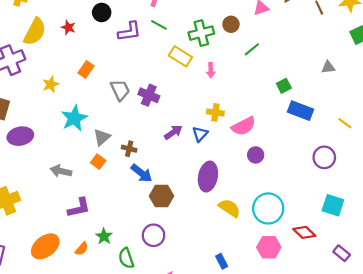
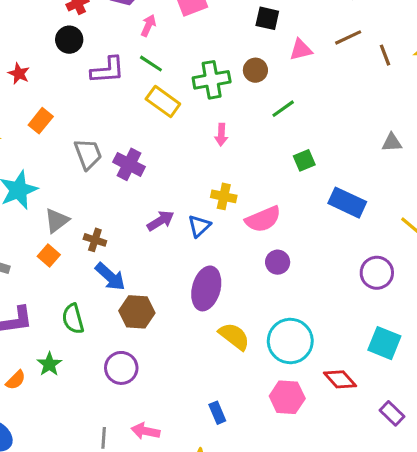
red star: (68, 27) -> (19, 74), moved
yellow rectangle: (180, 56) -> (163, 101), moved
green square: (284, 86) -> (304, 160), moved
green semicircle: (126, 258) -> (73, 319), moved

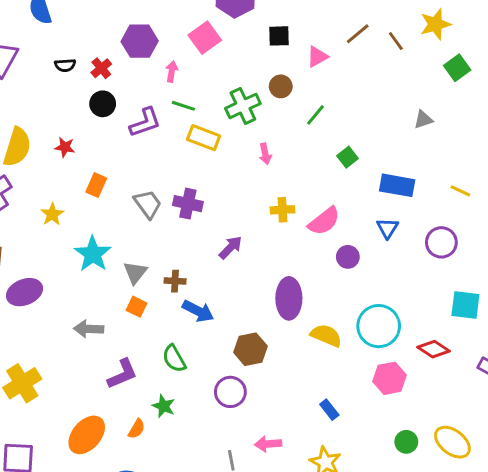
blue triangle: (199, 226) -> (387, 228), moved
brown hexagon: (137, 312) -> (250, 349), moved

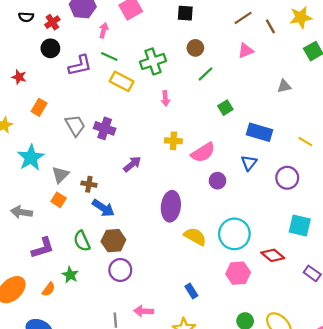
pink triangle: (317, 57) -> (246, 51), moved
brown circle: (281, 86) -> (195, 48), moved
brown hexagon: (250, 349) -> (113, 241), moved

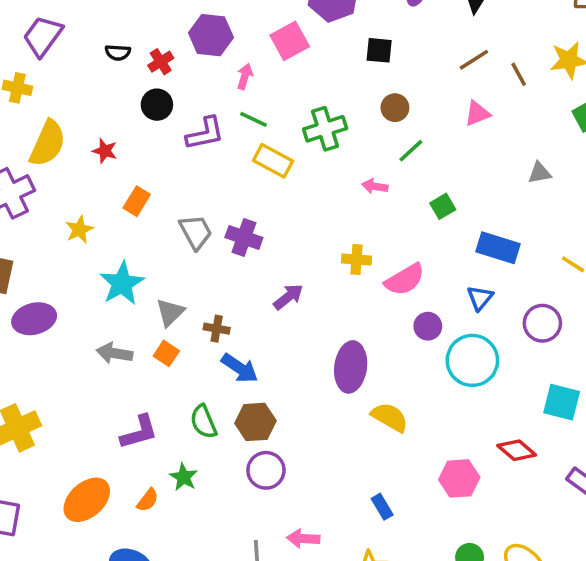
pink arrow: (165, 98) -> (375, 186), moved, turned 104
gray arrow: (22, 212) -> (114, 353), moved
cyan circle: (234, 234) -> (472, 360), moved

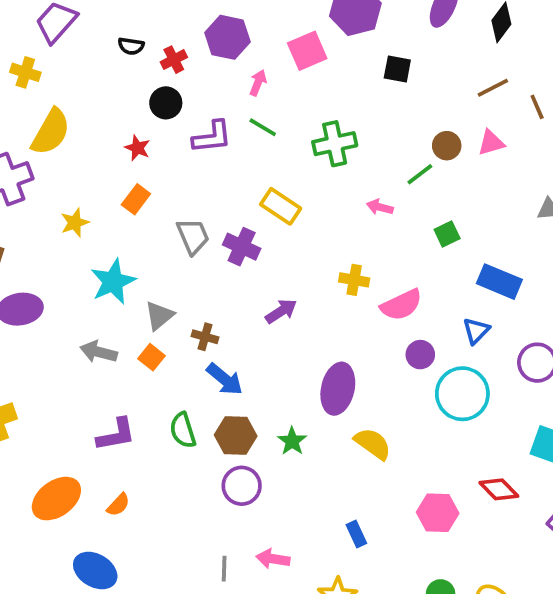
brown circle: (395, 108) -> (447, 146), moved
red star: (105, 151) -> (137, 148), moved
yellow rectangle: (273, 161) -> (281, 206), moved
green star: (184, 477) -> (292, 441), moved

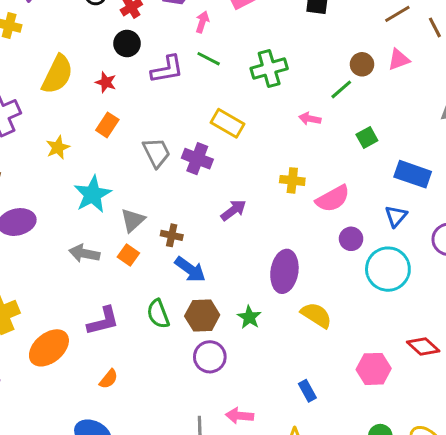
yellow semicircle: (51, 132) -> (57, 74), moved
orange ellipse: (56, 499) -> (49, 348), moved

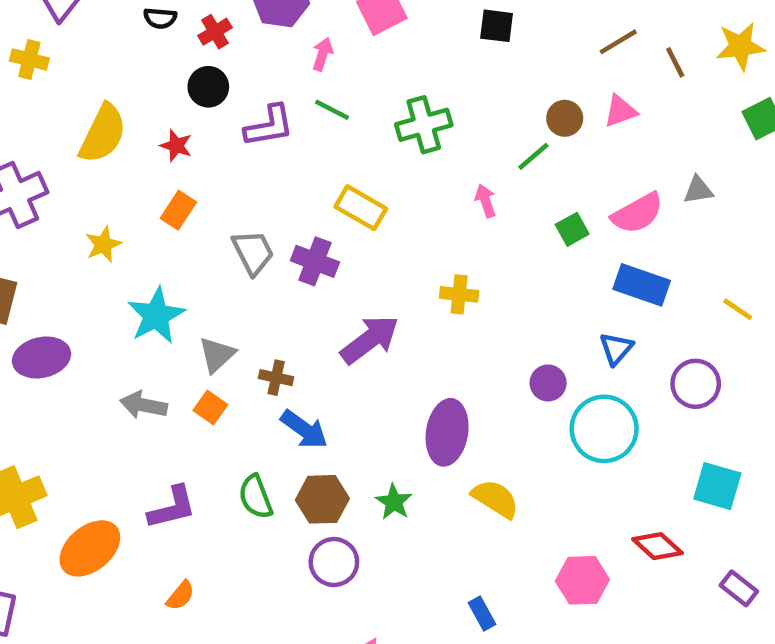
pink arrow: (310, 119) -> (486, 201), turned 60
pink semicircle: (333, 199) -> (637, 213), moved
purple arrow: (233, 210) -> (370, 340), size x1.5

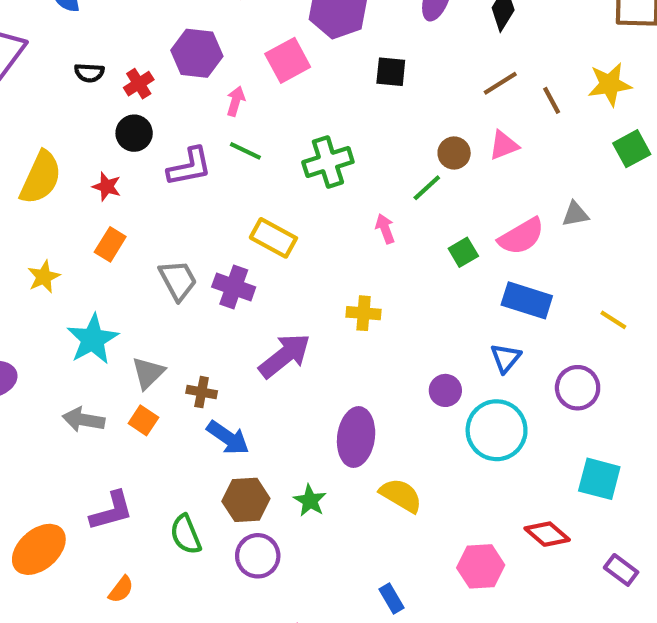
green semicircle: (256, 497) -> (186, 534), moved

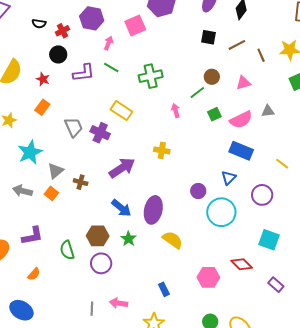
black square: (391, 72) -> (208, 37), moved
pink triangle: (504, 145) -> (243, 83), moved
green square: (463, 252) -> (214, 114), moved
blue arrow: (228, 438) -> (121, 208), moved

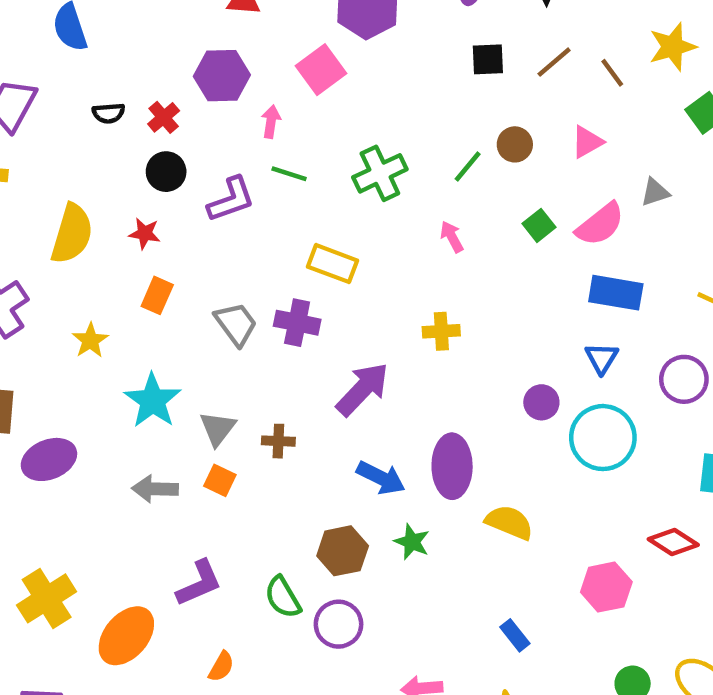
green line: (197, 92) -> (468, 166), moved
purple circle: (101, 263) -> (338, 624), moved

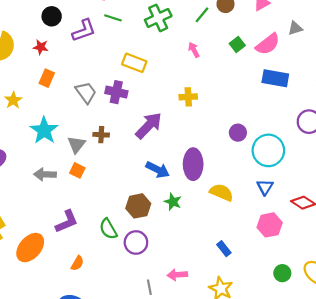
blue triangle: (602, 358) -> (265, 187), moved
brown cross: (278, 441) -> (101, 135), moved

